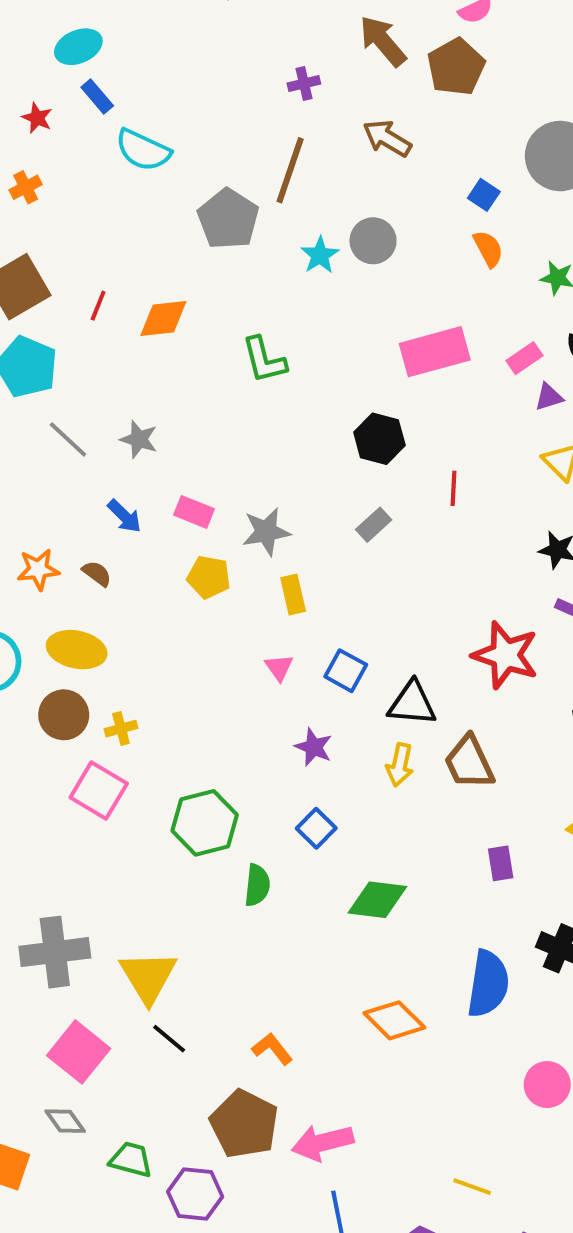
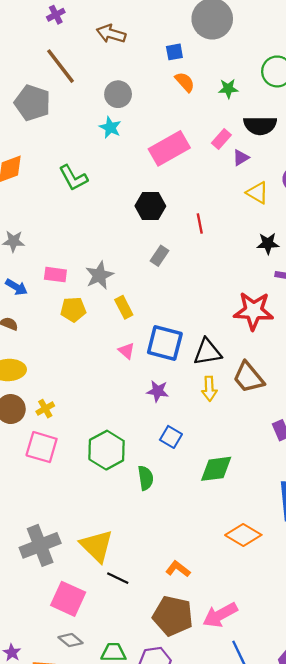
brown line: (290, 170) -> (61, 66), turned -42
blue square: (484, 195) -> (174, 52), turned -30
cyan star: (320, 255) -> (110, 127), moved
blue square: (346, 671) -> (165, 343), size x1.5

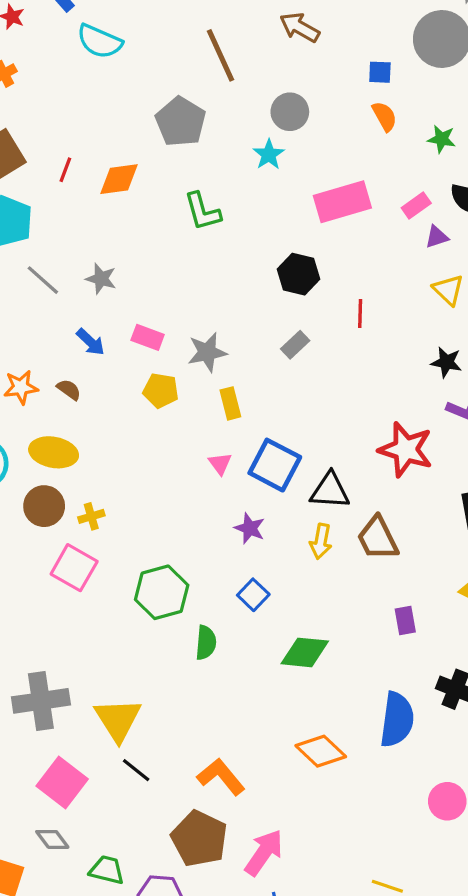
gray pentagon: (32, 103) -> (181, 122), moved
orange L-shape: (178, 569) -> (221, 777), size x1.4
pink arrow: (220, 615) -> (264, 853), turned 140

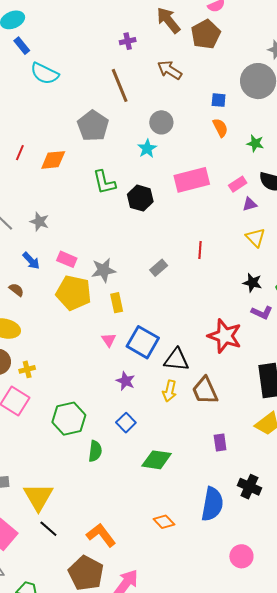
black hexagon: (298, 274) -> (140, 198), moved
yellow pentagon: (161, 391) -> (74, 293), size x1.6
orange diamond: (321, 751) -> (164, 522), size x0.7

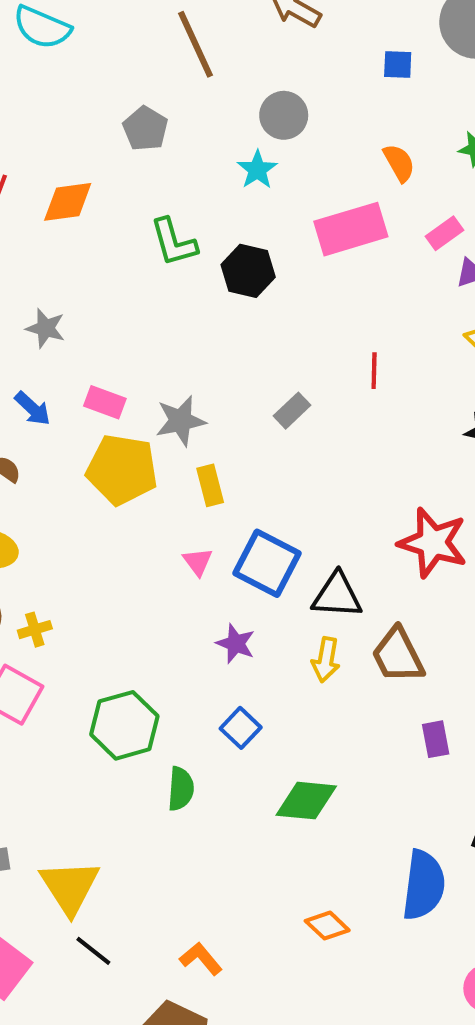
gray pentagon: (93, 126) -> (145, 129), size x0.7
orange semicircle: (220, 128) -> (399, 163), moved
purple rectangle: (220, 443) -> (436, 739), moved
orange L-shape: (101, 535) -> (201, 959), size x0.7

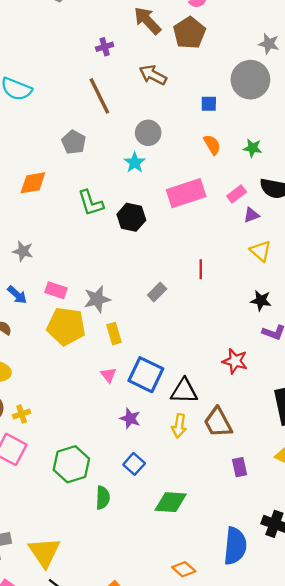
orange semicircle: (399, 163) -> (212, 145), moved
red star: (433, 543) -> (235, 361), size x0.7

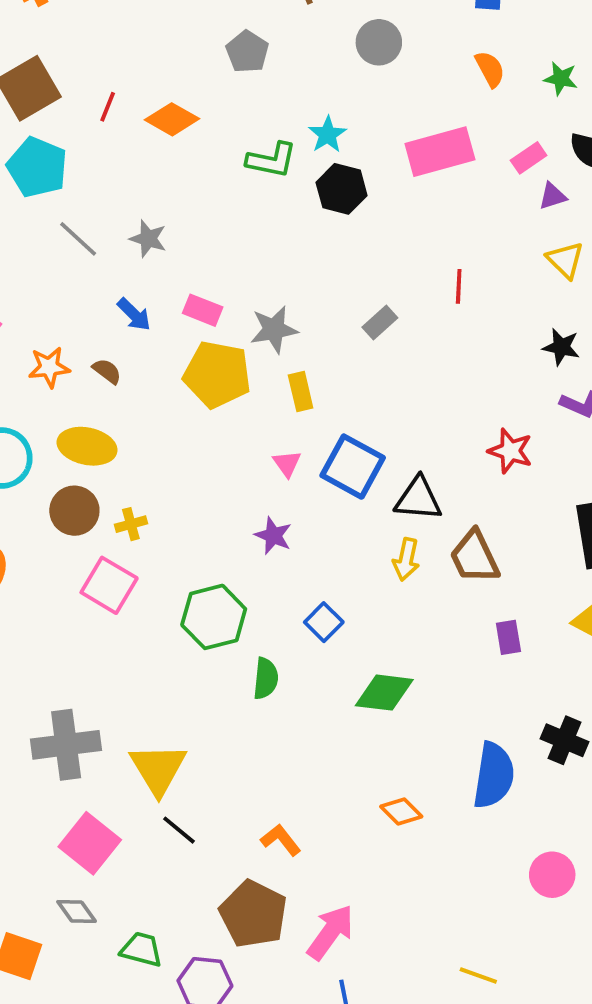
cyan star: (135, 163) -> (328, 135), moved
orange diamond: (33, 183) -> (172, 119), turned 36
green L-shape: (91, 203) -> (272, 160), turned -64
purple star: (130, 419) -> (273, 536), moved

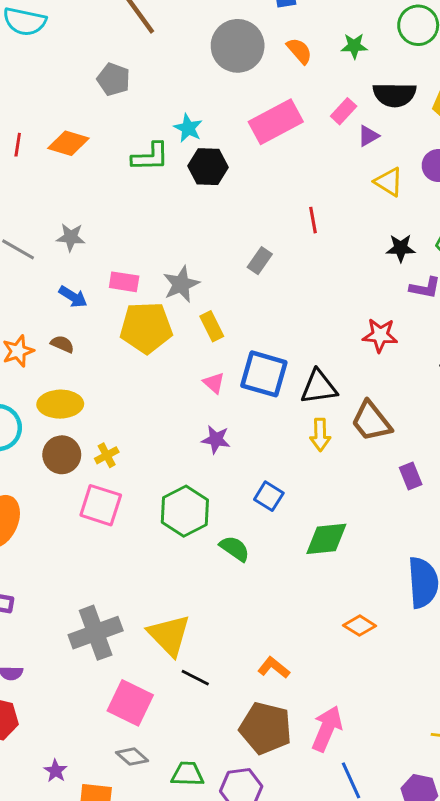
gray circle: (379, 42) -> (238, 46), moved, size x1.5
green semicircle: (266, 678) -> (235, 549), turned -48

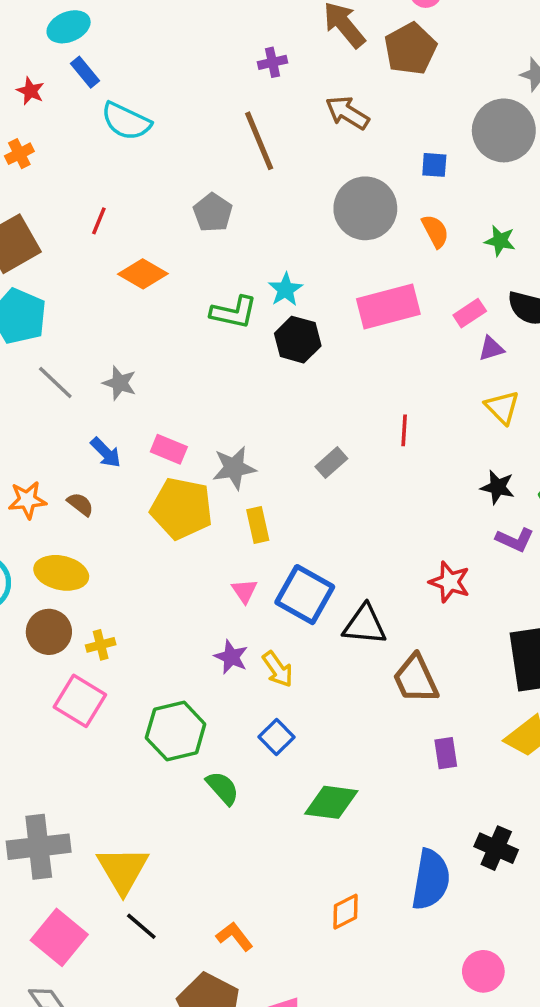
red line: (18, 145) -> (99, 221), moved
yellow arrow: (320, 435) -> (278, 669), moved, turned -48
orange diamond: (360, 626) -> (346, 912), turned -72

